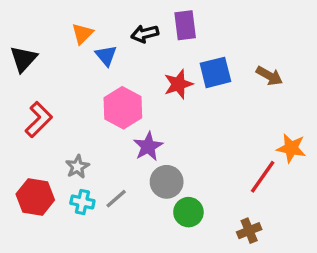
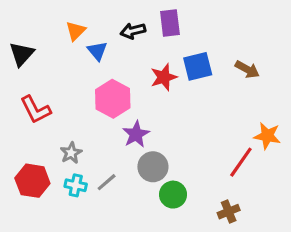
red L-shape: (39, 120) -> (36, 110), turned 108

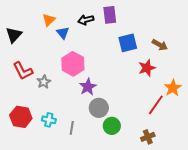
red star: (164, 77) -> (147, 68), moved
orange star: (267, 136) -> (173, 88), turned 30
gray star: (71, 153) -> (44, 82), moved
gray line: (107, 182) -> (72, 128), moved, turned -40

